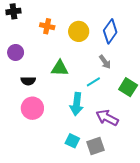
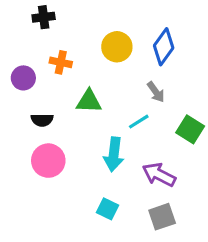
black cross: (13, 11) -> (44, 17), moved
orange cross: (47, 26) -> (61, 62), moved
gray square: (96, 146) -> (162, 217), moved

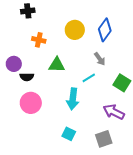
purple circle: (23, 78) -> (14, 64), moved
purple arrow: (159, 175) -> (114, 112), moved

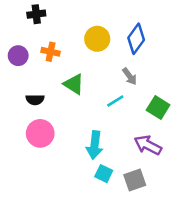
purple circle: (14, 64) -> (18, 56), moved
green triangle: (57, 65) -> (74, 84), turned 30
cyan arrow: (73, 99) -> (95, 145), moved
cyan square: (69, 134) -> (104, 174), moved

